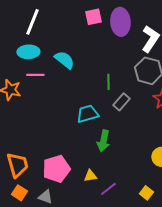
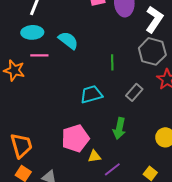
gray rectangle: (121, 102) -> (134, 92), moved
green arrow: (103, 141) -> (119, 128), moved
pink pentagon: (56, 169) -> (75, 138), moved

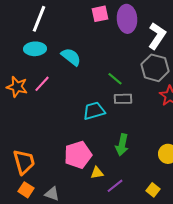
pink line: (39, 55) -> (42, 84), moved, turned -48
green line: (112, 62) -> (115, 79), turned -49
gray rectangle: (134, 92) -> (123, 99), moved, turned 48

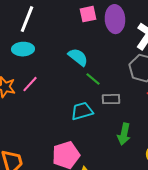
cyan semicircle: (71, 57) -> (78, 57), moved
green line: (115, 79) -> (93, 79), moved
green arrow: (122, 145) -> (124, 134), moved

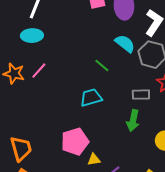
cyan semicircle: (78, 57) -> (125, 44), moved
gray rectangle: (111, 99) -> (141, 95), moved

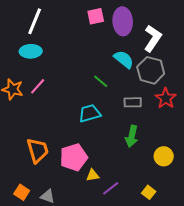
gray rectangle: (141, 95) -> (133, 102), moved
orange trapezoid: (21, 149) -> (38, 150), moved

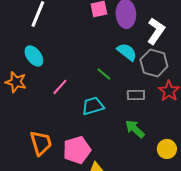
cyan ellipse: (31, 51) -> (34, 56), moved, turned 55
pink line: (38, 86) -> (60, 87), moved
green arrow: (132, 136) -> (135, 129), turned 120

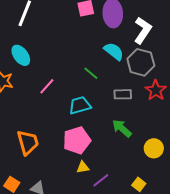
pink pentagon: (77, 150) -> (77, 140), moved

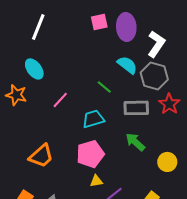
gray rectangle: (123, 94) -> (136, 108), size x1.4
orange trapezoid: (28, 142) -> (41, 156), turned 64

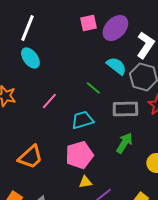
purple ellipse: (126, 27) -> (115, 28), turned 48
cyan ellipse: (34, 69) -> (30, 58), moved
green arrow: (135, 142) -> (124, 143), turned 80

